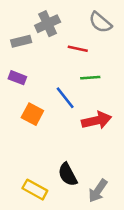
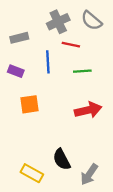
gray cross: (48, 24) -> (58, 22), moved
blue line: (65, 98) -> (48, 62), moved, turned 35
orange square: (32, 114) -> (30, 104), turned -36

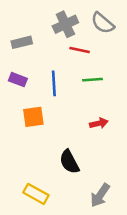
blue line: (48, 62) -> (54, 83), moved
red arrow: (88, 110) -> (99, 123), size x0.6
black semicircle: (62, 159) -> (69, 162), moved

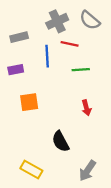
purple rectangle: (18, 80) -> (16, 70), turned -32
blue line: (54, 83) -> (47, 56), moved
red arrow: (99, 123) -> (86, 108), turned 88

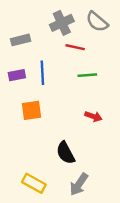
blue line: (47, 56) -> (42, 73), moved
red arrow: (86, 108) -> (93, 116), turned -56
gray arrow: (87, 171) -> (79, 184), moved

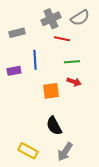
gray semicircle: (97, 22) -> (80, 18), turned -72
purple rectangle: (17, 75) -> (14, 71), moved
orange square: (31, 110) -> (51, 91), moved
red arrow: (93, 116) -> (74, 82), moved

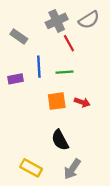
gray rectangle: (17, 33) -> (19, 37), turned 49
red line: (62, 39) -> (69, 43), turned 49
green line: (72, 62) -> (64, 72), moved
red arrow: (74, 82) -> (82, 102), moved

